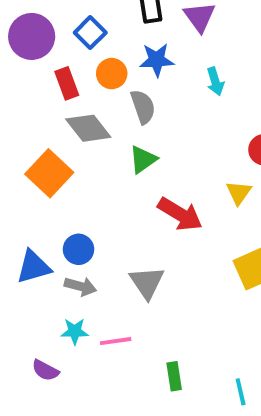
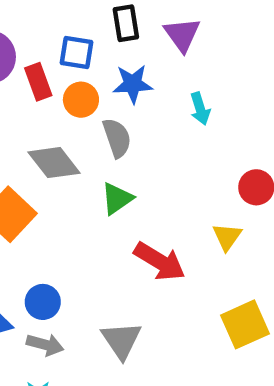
blue square: (90, 33) -> (76, 52), moved, turned -36
red rectangle: (67, 83) -> (38, 82), moved

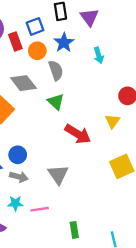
blue square: (76, 52) -> (35, 26), turned -30
blue star: (133, 84) -> (64, 43), turned -30
green triangle: (117, 199) -> (56, 102), turned -42

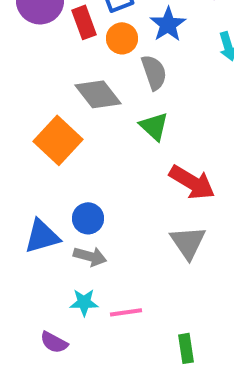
gray triangle: (58, 174) -> (188, 242), moved

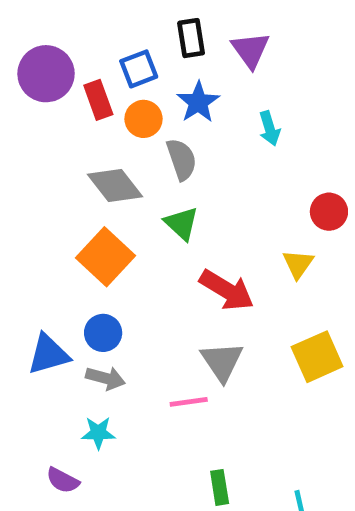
orange square: (58, 140) -> (105, 257), moved
pink line: (126, 312) -> (189, 402), moved

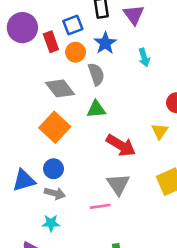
green triangle: (182, 224) -> (96, 109), turned -48

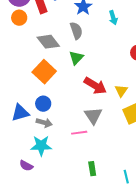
orange circle: (75, 52) -> (19, 18), moved
green triangle: (96, 109) -> (76, 58), turned -42
yellow triangle: (160, 131) -> (121, 91), moved
cyan star: (51, 223) -> (41, 146), size x1.5

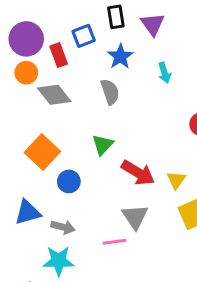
gray diamond: (48, 42) -> (54, 95), moved
green triangle: (76, 58) -> (103, 145), moved
orange square: (44, 72) -> (42, 152), moved
blue circle: (43, 104) -> (69, 181), moved

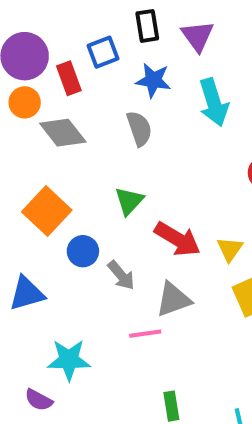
blue star: (120, 57) -> (153, 80), turned -30
cyan arrow: (164, 73) -> (214, 102), size x1.6
gray triangle: (135, 217) -> (173, 299), turned 44
gray arrow: (63, 227) -> (121, 275), moved, turned 35

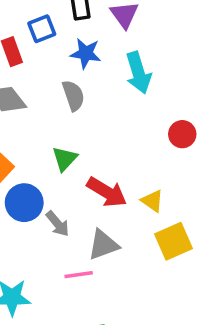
yellow triangle: (230, 249) -> (152, 201), turned -30
blue circle: (83, 251) -> (24, 203), size x1.4

